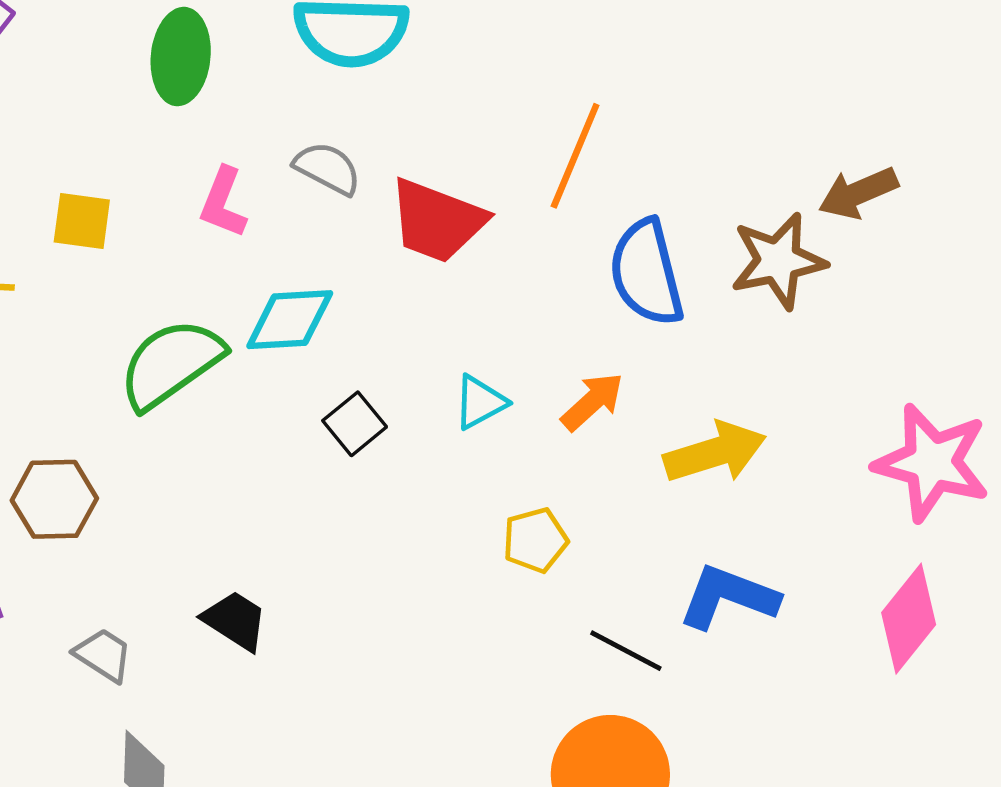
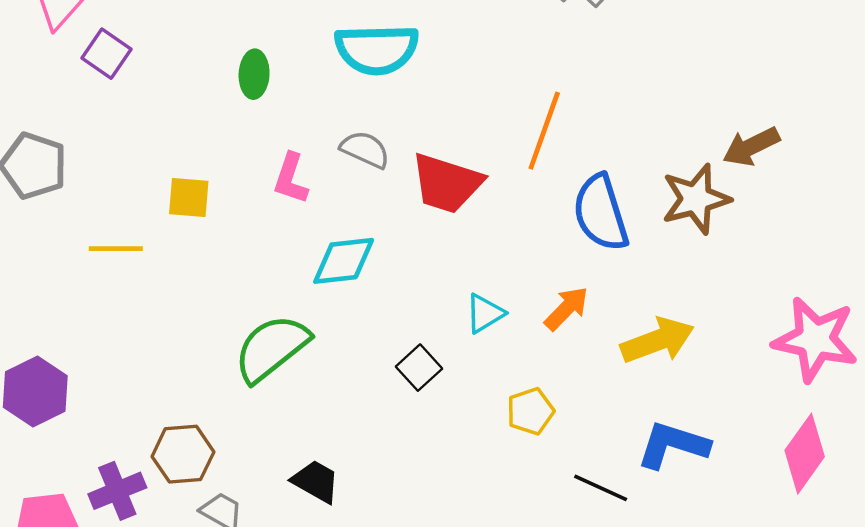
green ellipse: (181, 57) -> (254, 74), size x0.7
green semicircle: (171, 364) -> (272, 348), moved
black square: (355, 424) -> (419, 368), moved
brown hexagon: (54, 499) -> (183, 454), moved

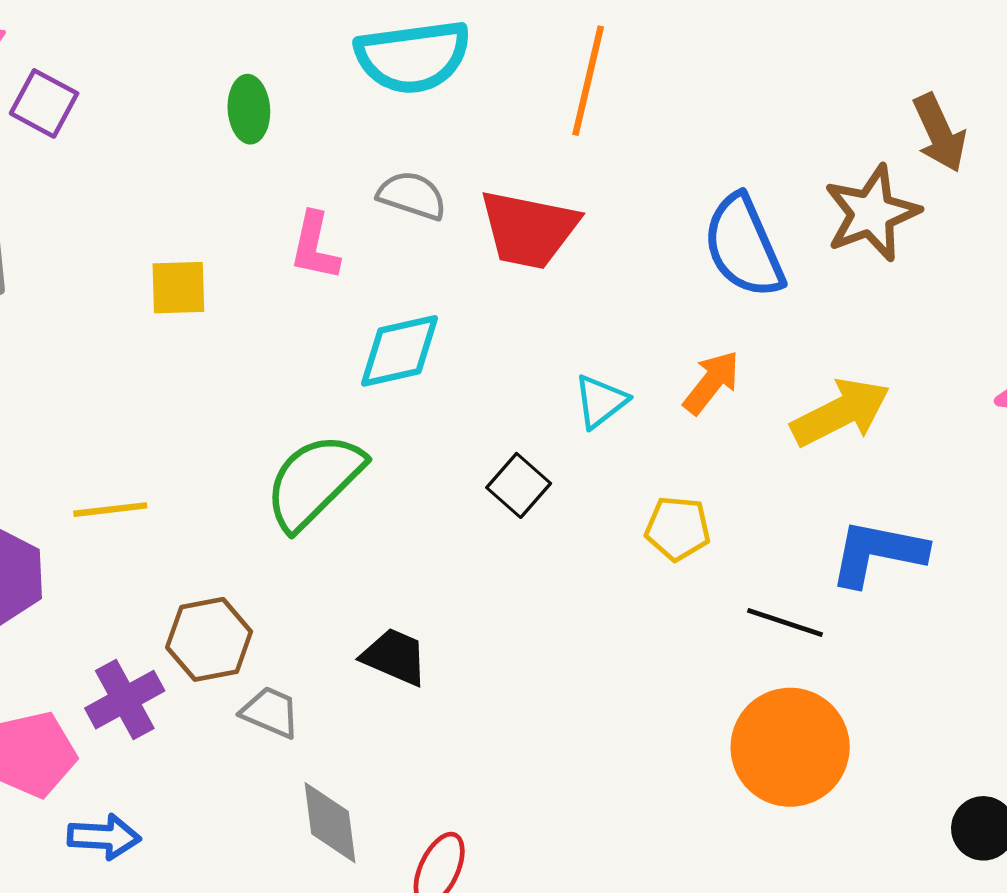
orange line: (544, 131) -> (588, 81), moved
brown arrow: (751, 146) -> (939, 133), turned -82
yellow line: (116, 249) -> (110, 510), moved
yellow pentagon: (530, 411) -> (678, 528), turned 30

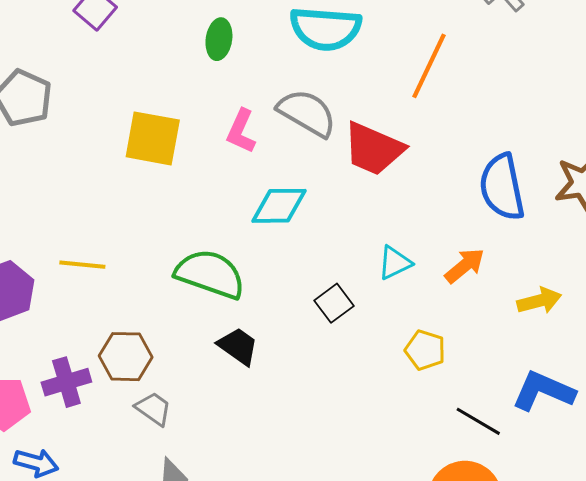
gray semicircle: (412, 195) -> (307, 113), size x1.4
yellow square: (178, 288) -> (153, 138), size x1.5
yellow arrow: (840, 412) -> (539, 301), size x0.7
green semicircle: (314, 481) -> (210, 274), turned 52
black trapezoid: (395, 657) -> (238, 346), moved

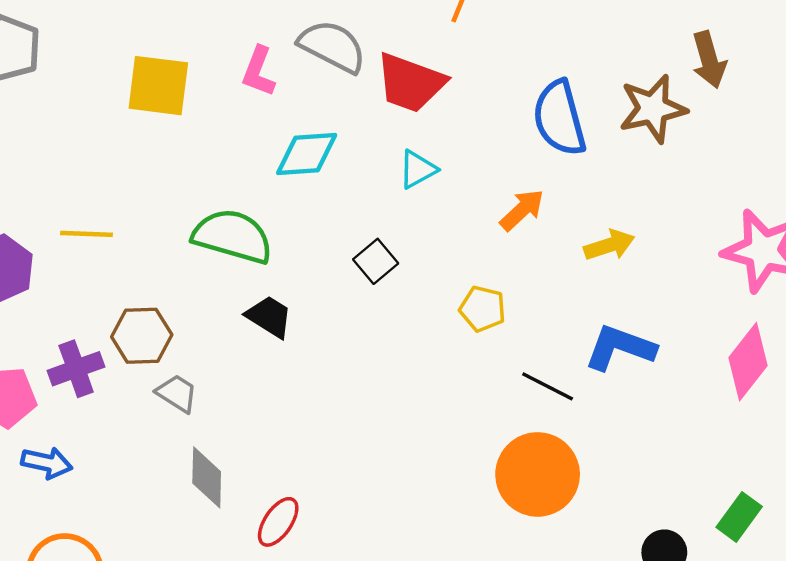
cyan triangle: (395, 263) -> (418, 169), moved

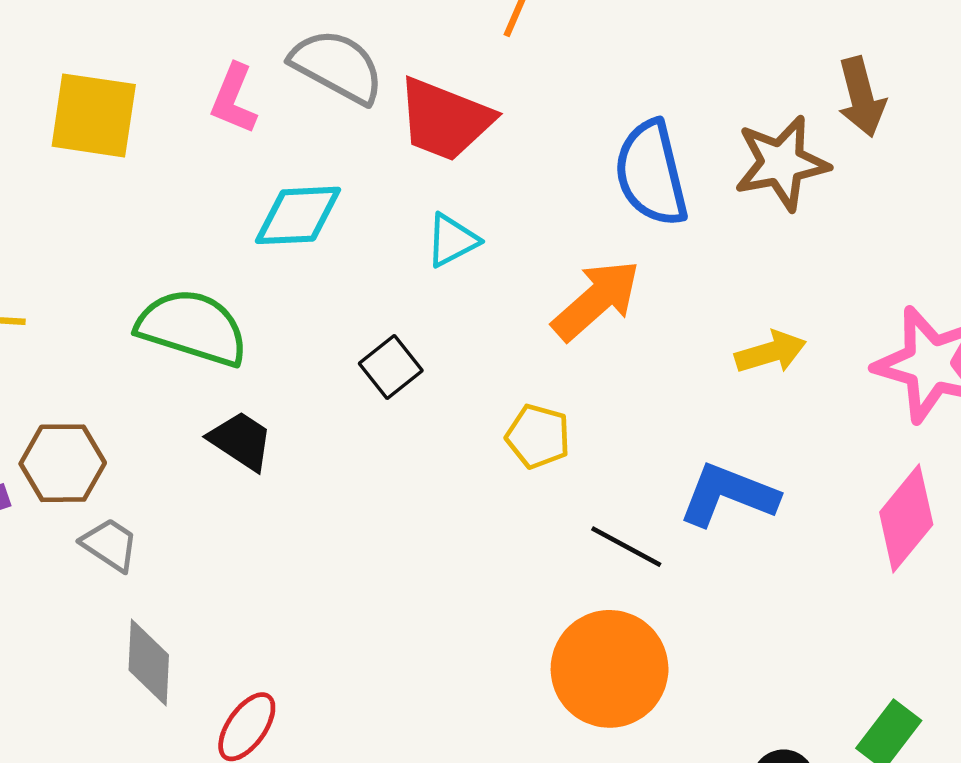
orange arrow: (522, 210) -> (596, 300), size x1.4
yellow arrow: (609, 245) -> (771, 352), moved

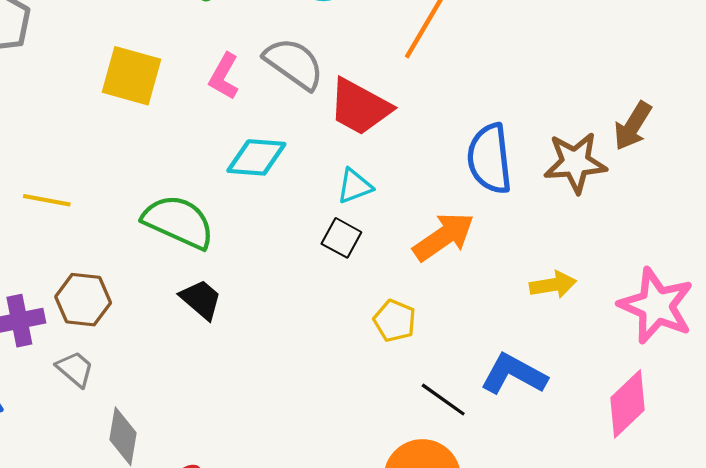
brown arrow: (861, 97) -> (633, 126), turned 39
black square: (391, 367) -> (341, 238), moved, turned -30
gray trapezoid: (110, 545) -> (75, 369), moved

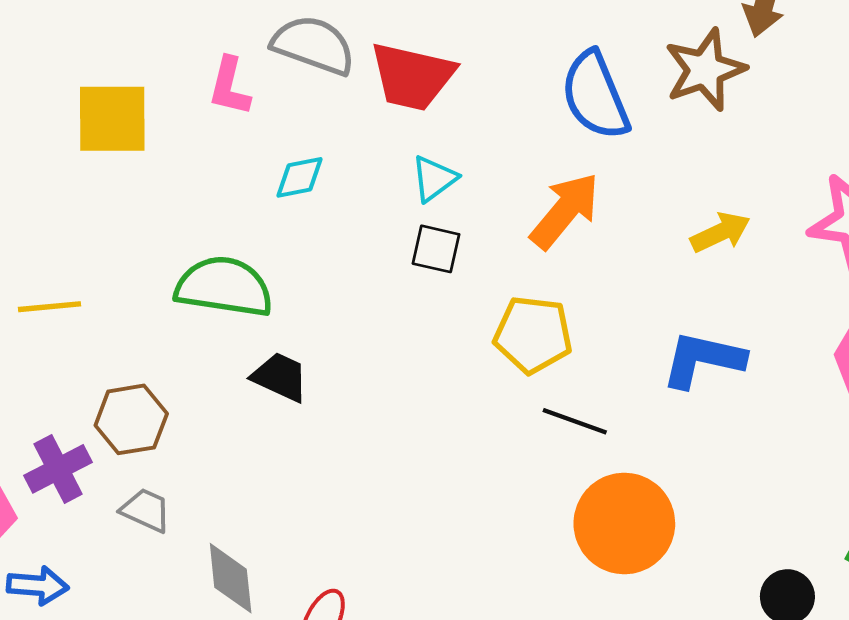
cyan diamond: (256, 157) -> (300, 177), size x0.7
yellow pentagon: (395, 321) -> (533, 335), size x1.4
black line: (443, 400) -> (575, 421), moved

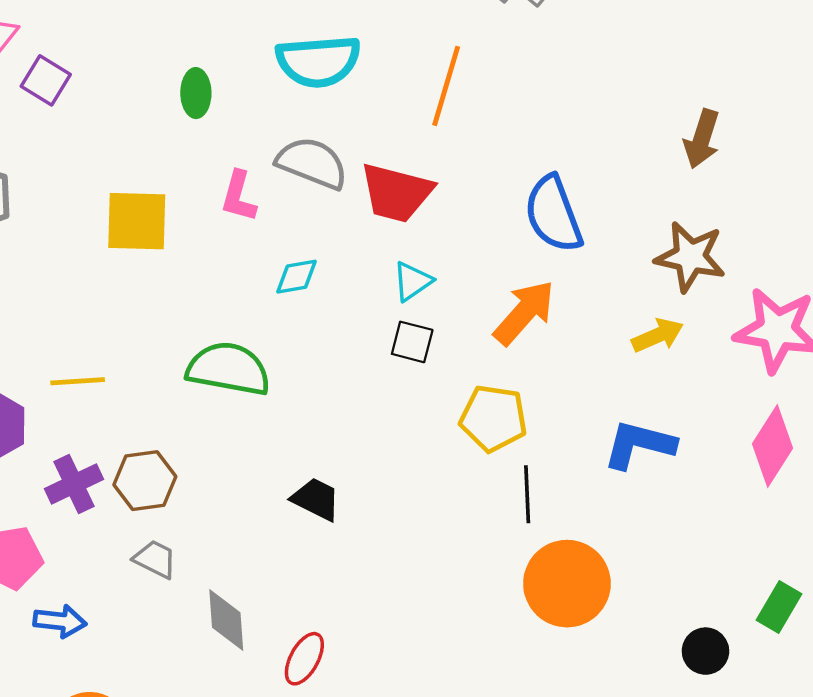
brown star: (705, 70) -> (690, 257), moved, turned 30
black trapezoid: (280, 377) -> (316, 499), moved
black line: (575, 421) -> (527, 494), turned 66
purple cross: (58, 469) -> (74, 484), moved

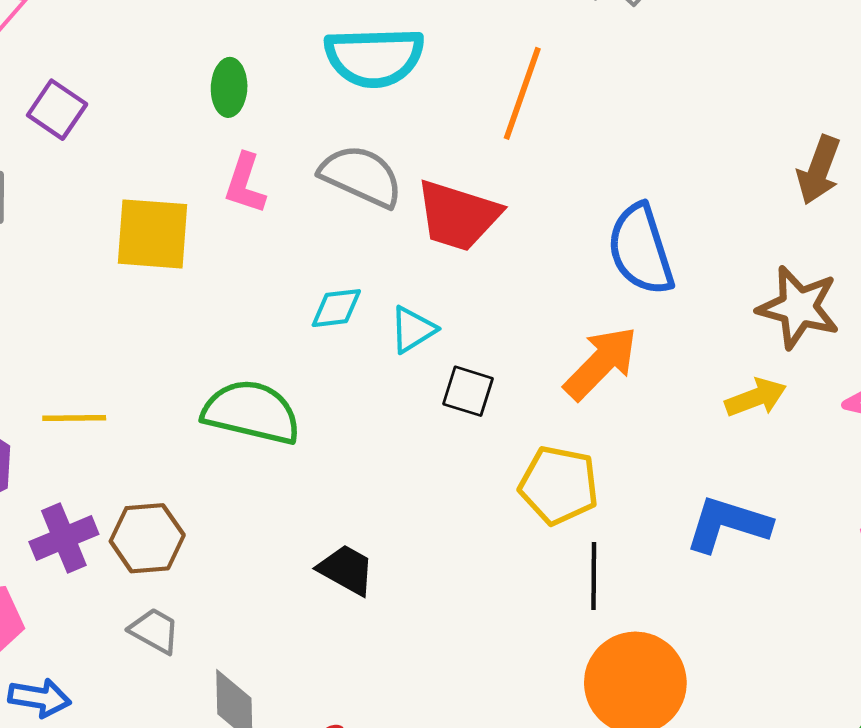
purple square: (46, 80) -> (57, 110), moved
pink L-shape: (239, 196) -> (245, 184), moved
cyan triangle: (412, 281) -> (413, 329), moved

